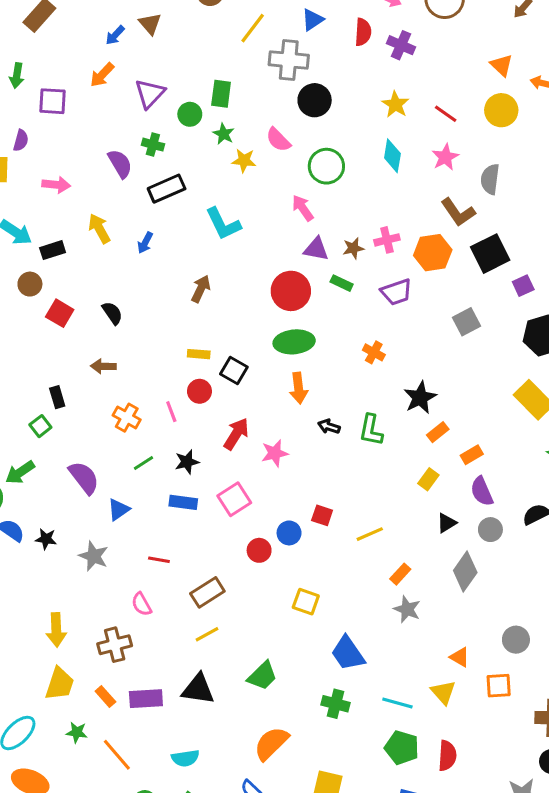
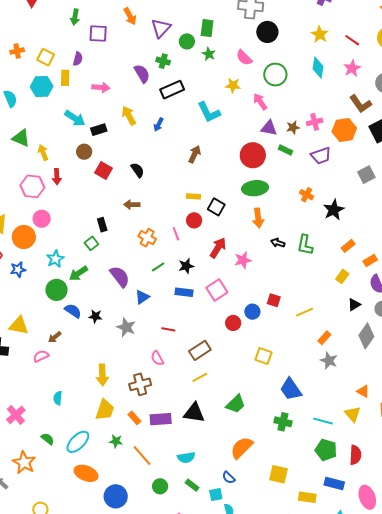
orange arrow: (102, 75) -> (130, 16), turned -72
yellow star: (244, 161) -> (233, 85), moved
black star: (420, 398) -> (334, 210), moved

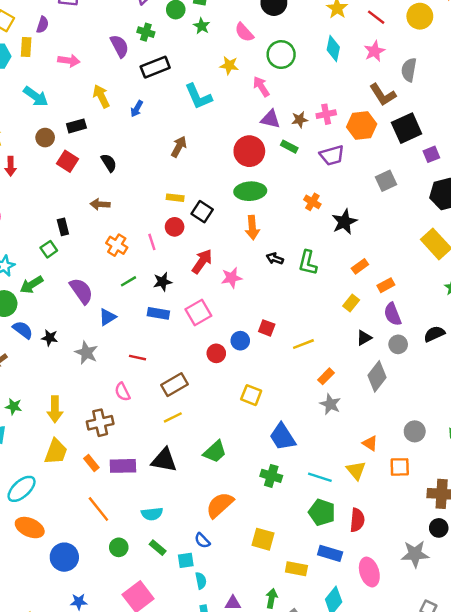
black rectangle: (99, 130) -> (76, 126), moved
green star: (116, 441) -> (14, 406), moved

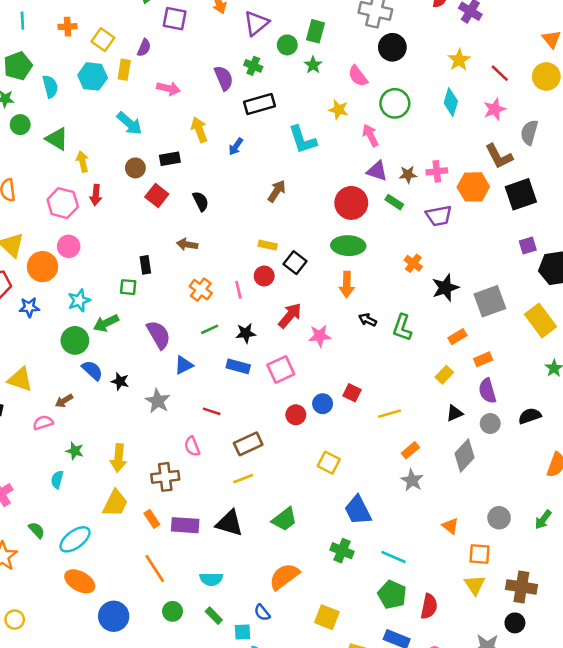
purple square: (431, 154) -> (528, 245), moved
gray square: (386, 181) -> (490, 301), moved, size x1.4
green square: (49, 249) -> (128, 287), turned 35
yellow triangle: (356, 470) -> (475, 585), moved

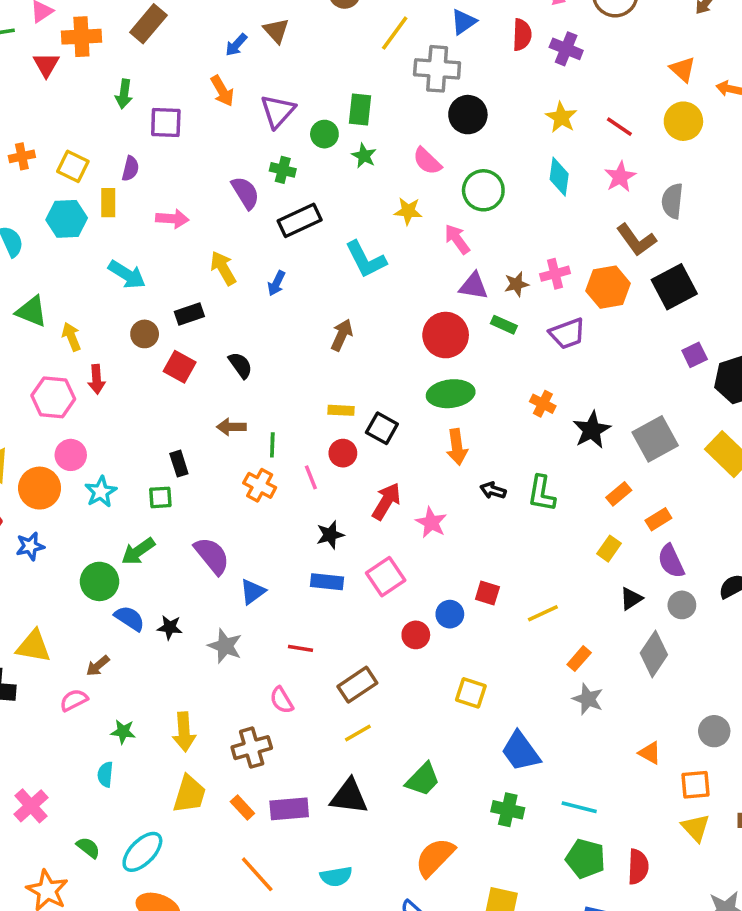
cyan star: (79, 300) -> (101, 492), moved
green line: (210, 329) -> (272, 445), moved, turned -54
pink star: (320, 336) -> (431, 523), turned -30

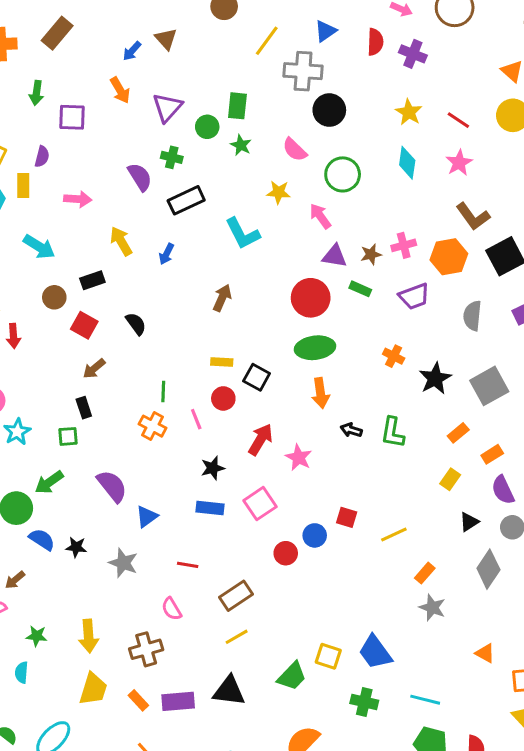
gray semicircle: (672, 201) -> (472, 316), moved
brown arrow: (231, 427) -> (94, 369), moved, turned -40
yellow square: (471, 693) -> (328, 656), moved

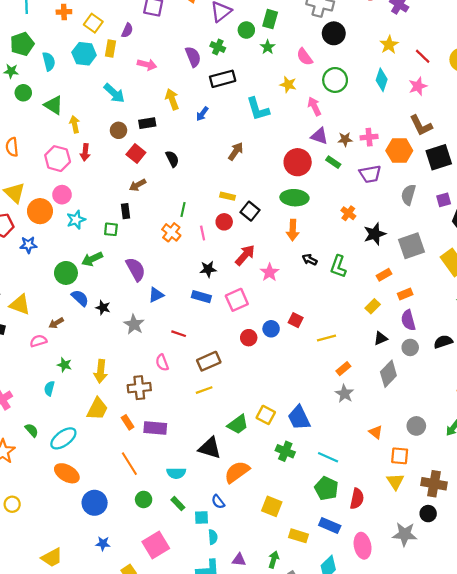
black triangle: (229, 691) -> (210, 448), moved

